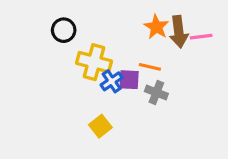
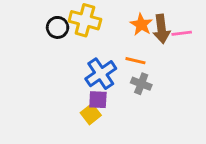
yellow cross: (94, 62) -> (85, 20), moved
purple square: (129, 80) -> (98, 100), moved
blue cross: (112, 81) -> (101, 74), size x1.5

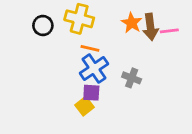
black circle: (58, 27) -> (43, 25), moved
orange line: (135, 61) -> (90, 48), moved

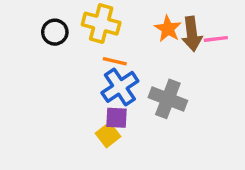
gray cross: (132, 78) -> (168, 99), size x1.5

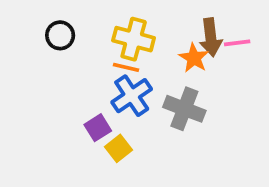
yellow cross: (101, 24) -> (134, 39), moved
orange star: (168, 29) -> (194, 58), moved
purple square: (116, 118) -> (98, 128), moved, turned -35

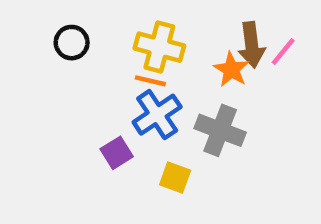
pink line: (237, 43) -> (283, 52), turned -44
yellow square: (118, 148) -> (175, 178), moved, turned -32

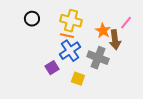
brown arrow: (252, 45) -> (115, 40), moved

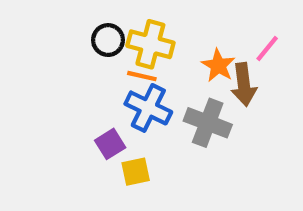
black circle: (32, 19) -> (108, 40), moved
blue cross: (70, 51) -> (148, 108), turned -30
yellow square: (78, 79) -> (136, 172), moved, turned -32

